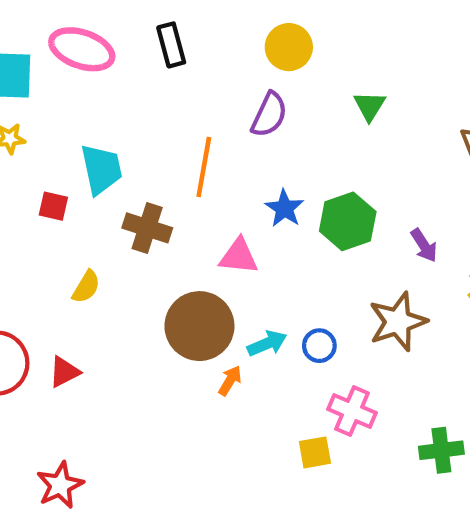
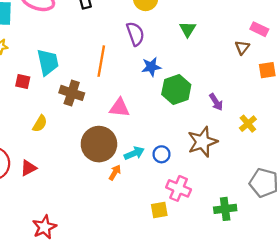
purple semicircle: (269, 115) -> (135, 34), turned -45
blue star: (284, 208) -> (151, 67), moved, turned 30
red star: (60, 485) -> (44, 227), moved

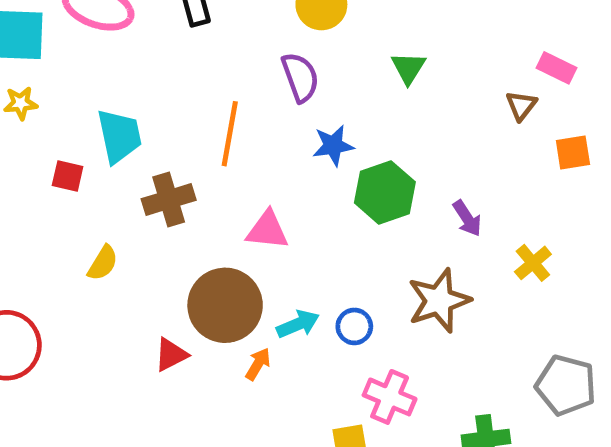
brown cross: (72, 93) -> (169, 200), turned -35
red triangle: (28, 168) -> (171, 355), moved

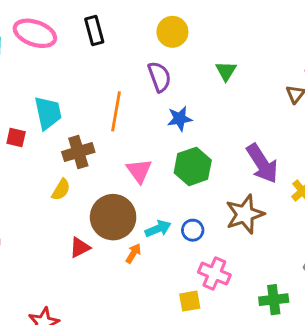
green hexagon: (385, 192) -> (193, 166), moved
purple arrow: (467, 218) -> (262, 164), size x1.8
pink triangle: (267, 230) -> (139, 171), turned 48
yellow semicircle: (103, 263) -> (61, 190), moved

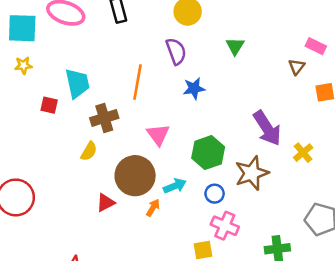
green hexagon: (193, 166) -> (208, 153), moved
blue circle: (193, 230) -> (215, 194), moved

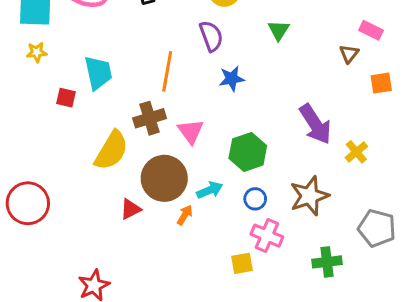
brown cross: (104, 118) -> (150, 118), moved
yellow semicircle: (89, 151) -> (111, 150), size x1.8
brown star: (252, 173) -> (309, 196), moved

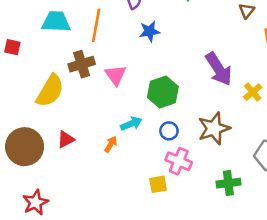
cyan trapezoid: (98, 73) -> (56, 22), moved, turned -76
brown circle: (164, 178) -> (25, 147), moved

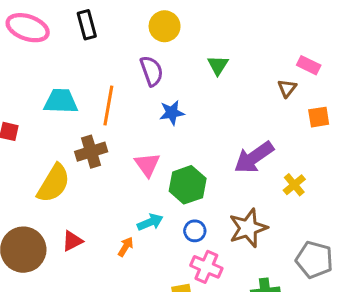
purple arrow: (219, 69) -> (254, 157), turned 88
pink triangle: (116, 75) -> (147, 165), moved

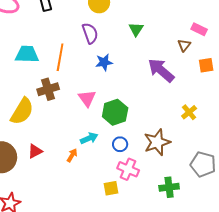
purple arrow: (254, 157) -> (161, 70), moved, turned 76

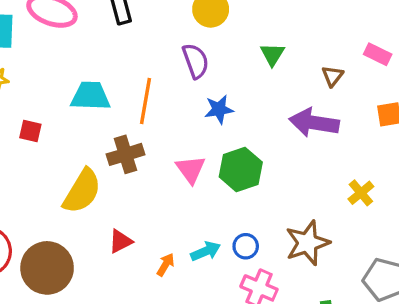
brown triangle: (184, 45) -> (332, 76), moved
purple arrow: (161, 70) -> (314, 123), turned -32
green hexagon: (115, 112) -> (241, 169), moved
cyan arrow: (89, 138) -> (206, 251), moved
red triangle: (35, 151) -> (120, 241), moved

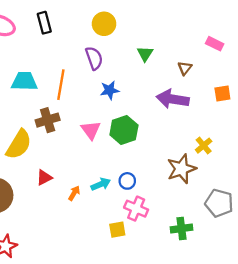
pink rectangle: (378, 54) -> (215, 44), moved
brown star: (307, 243) -> (181, 169), moved

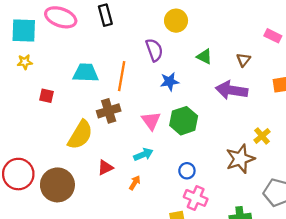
yellow circle: (104, 24) -> (176, 21), moved
green triangle: (145, 54) -> (204, 57), moved, turned -35
cyan arrow: (101, 184) -> (143, 154), moved

